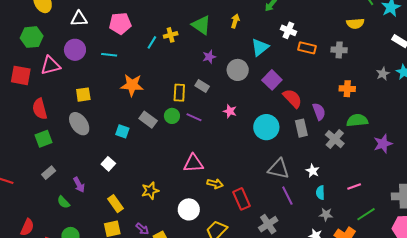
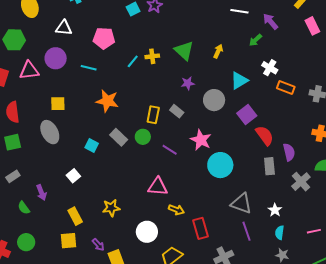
pink star: (230, 111) -> (201, 140), size x1.5
purple line: (194, 117) -> (170, 150), moved
cyan circle: (266, 127) -> (220, 165), moved

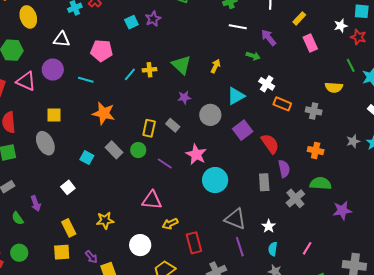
green arrow: (256, 40) -> (253, 56), turned -120
pink triangle: (29, 71) -> (26, 81), turned 30
red semicircle: (265, 136) -> (270, 144), moved
yellow arrow: (176, 210) -> (170, 224), turned 133
pink line: (314, 231) -> (307, 248), turned -48

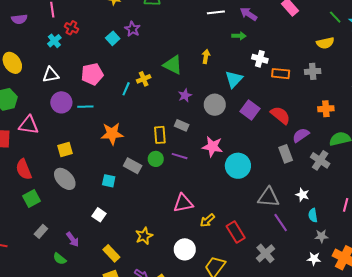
purple circle: (53, 70) -> (61, 102), moved
purple line: (165, 163) -> (180, 156), moved
purple semicircle: (284, 169) -> (301, 135), turned -96

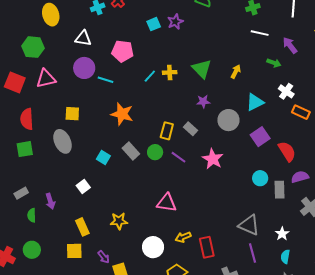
pink triangle: (29, 125) -> (46, 79), turned -40
cyan circle: (238, 166) -> (260, 178), moved, size x0.6
yellow arrow: (207, 220) -> (183, 237), moved
gray rectangle: (41, 231) -> (21, 193), moved
green semicircle: (60, 259) -> (32, 215), turned 32

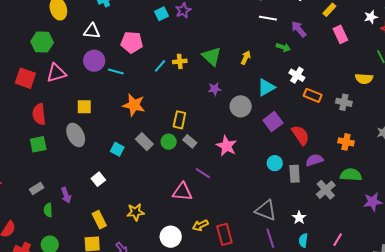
gray rectangle: (190, 129) -> (190, 141), moved
purple line: (179, 157) -> (203, 173), moved

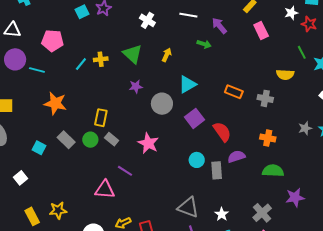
white cross: (297, 75) -> (147, 20), moved
gray cross: (326, 190) -> (262, 213), moved
yellow rectangle: (99, 220) -> (32, 216), moved

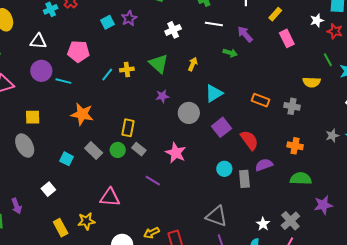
white cross: (147, 20) -> (173, 30), turned 35
pink triangle: (105, 190) -> (110, 197), moved
white star: (222, 214) -> (263, 224), moved

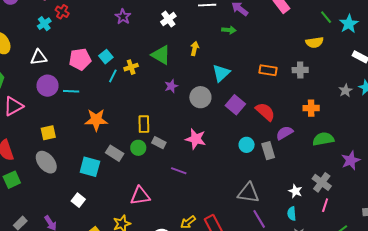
cyan square: (108, 22) -> (106, 57), moved
cyan square: (67, 159) -> (90, 167), size x1.5

